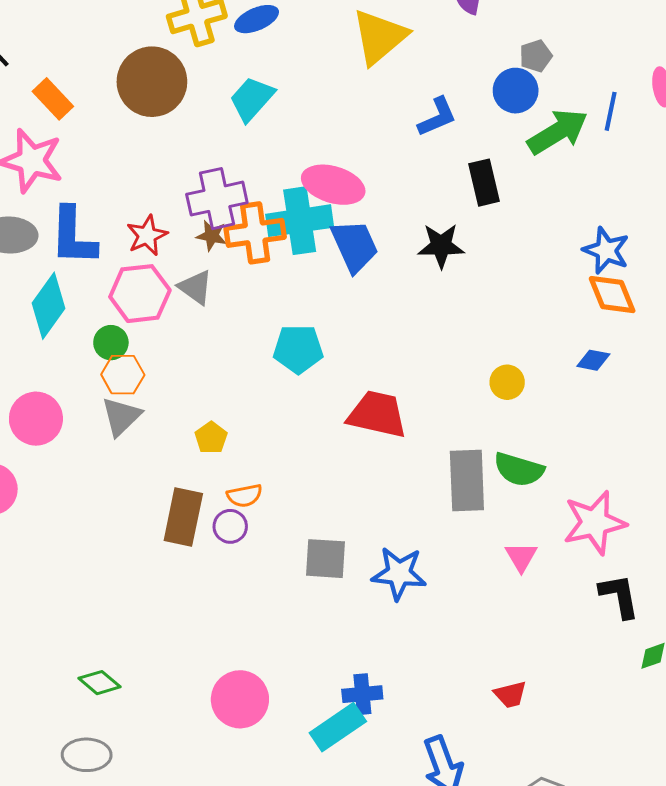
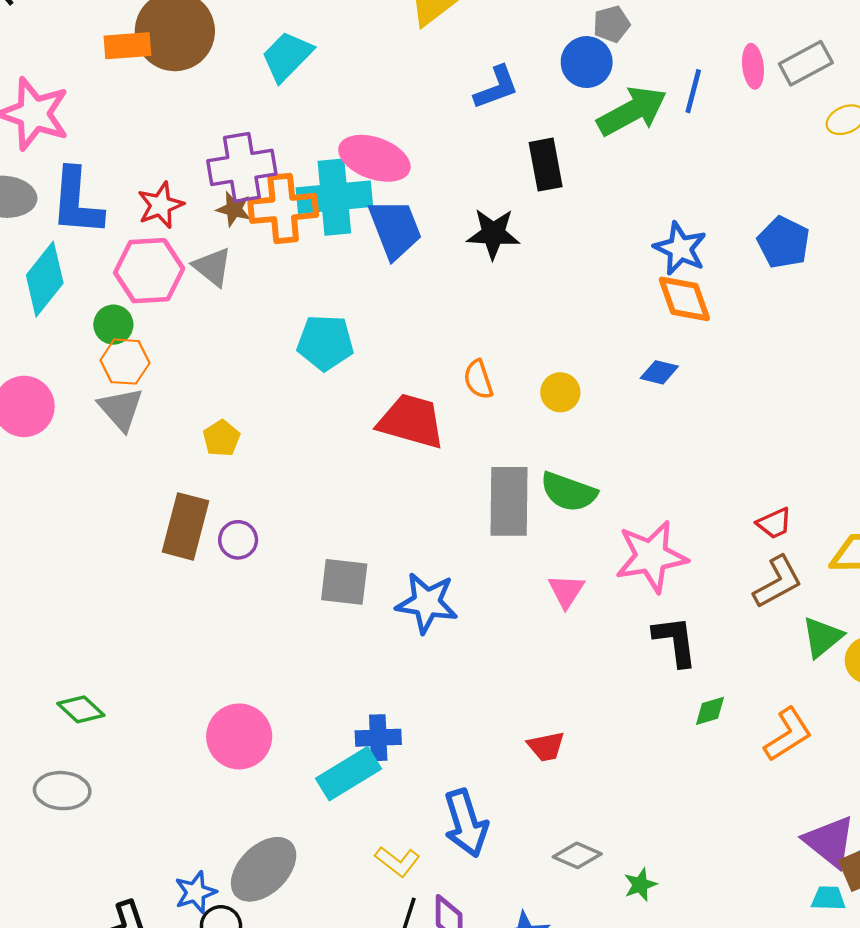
orange rectangle: (53, 99) -> (127, 46), moved, turned -54
gray triangle: (121, 416) -> (121, 409), turned -30
orange semicircle: (245, 496) -> (478, 379), moved, turned 80

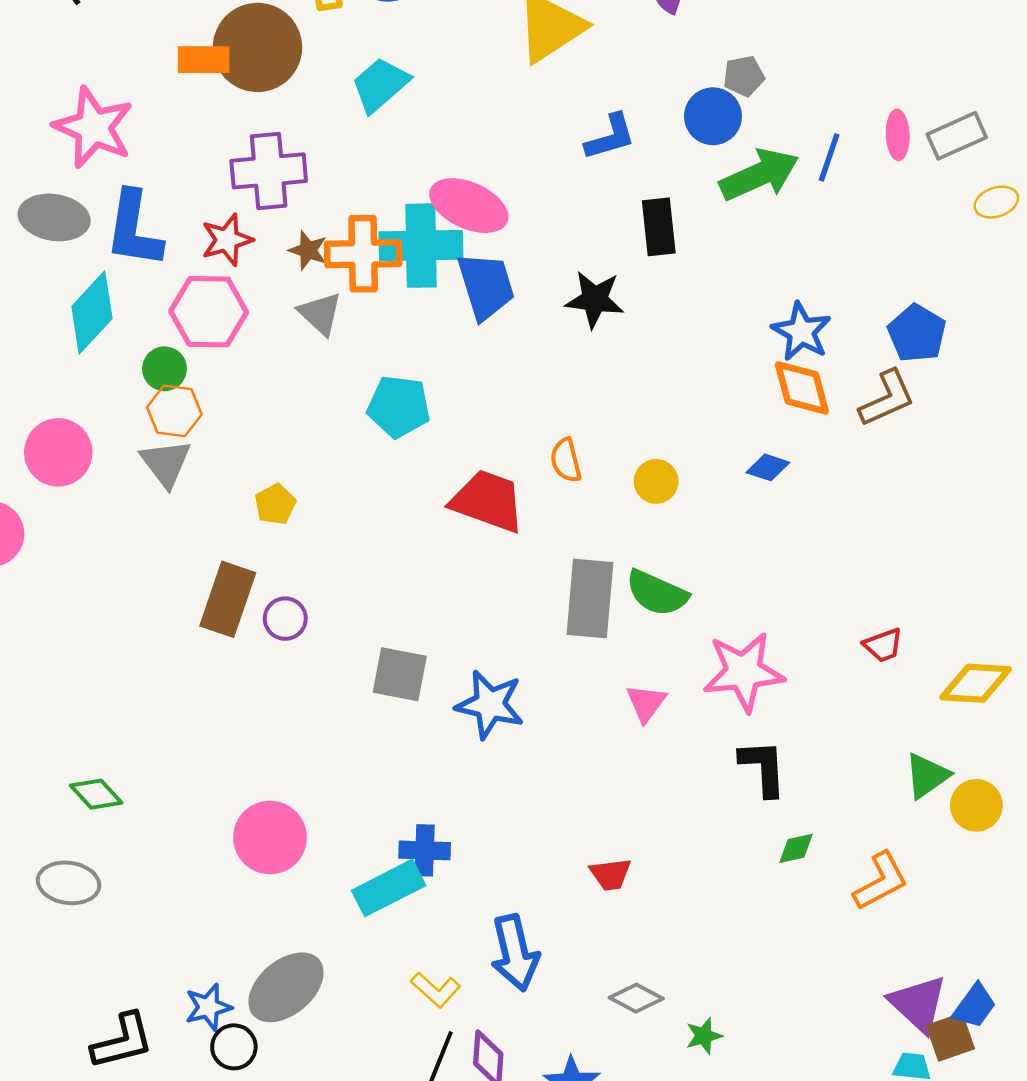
purple cross: (242, 167) -> (269, 171), moved
gray triangle: (212, 267) -> (320, 313), moved
brown L-shape: (778, 582) -> (887, 398), moved

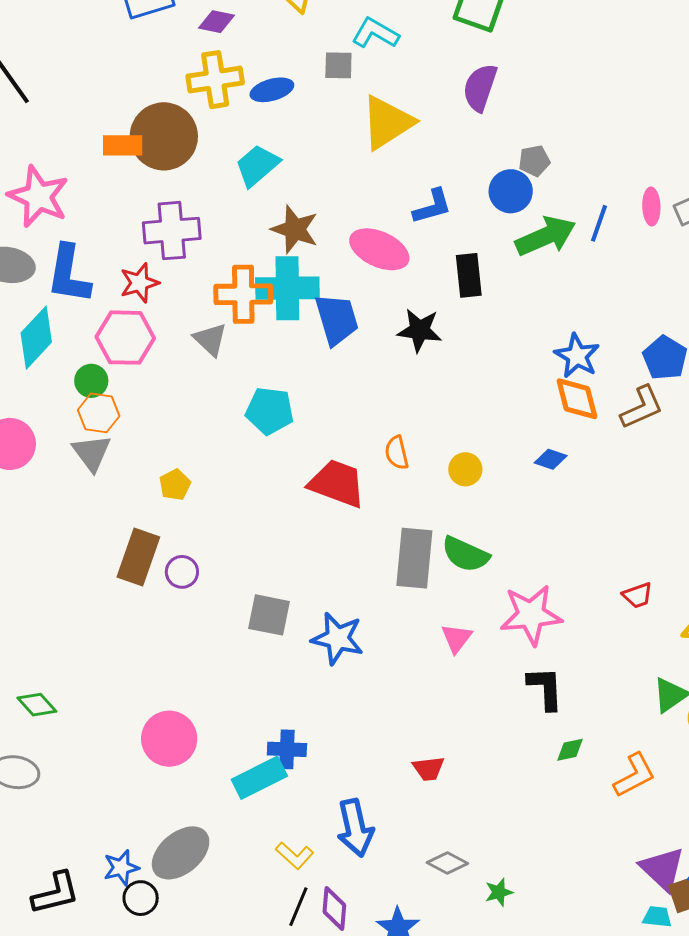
pink ellipse: (469, 206) -> (379, 249), moved
brown star: (308, 250) -> (295, 229), moved, size x1.6

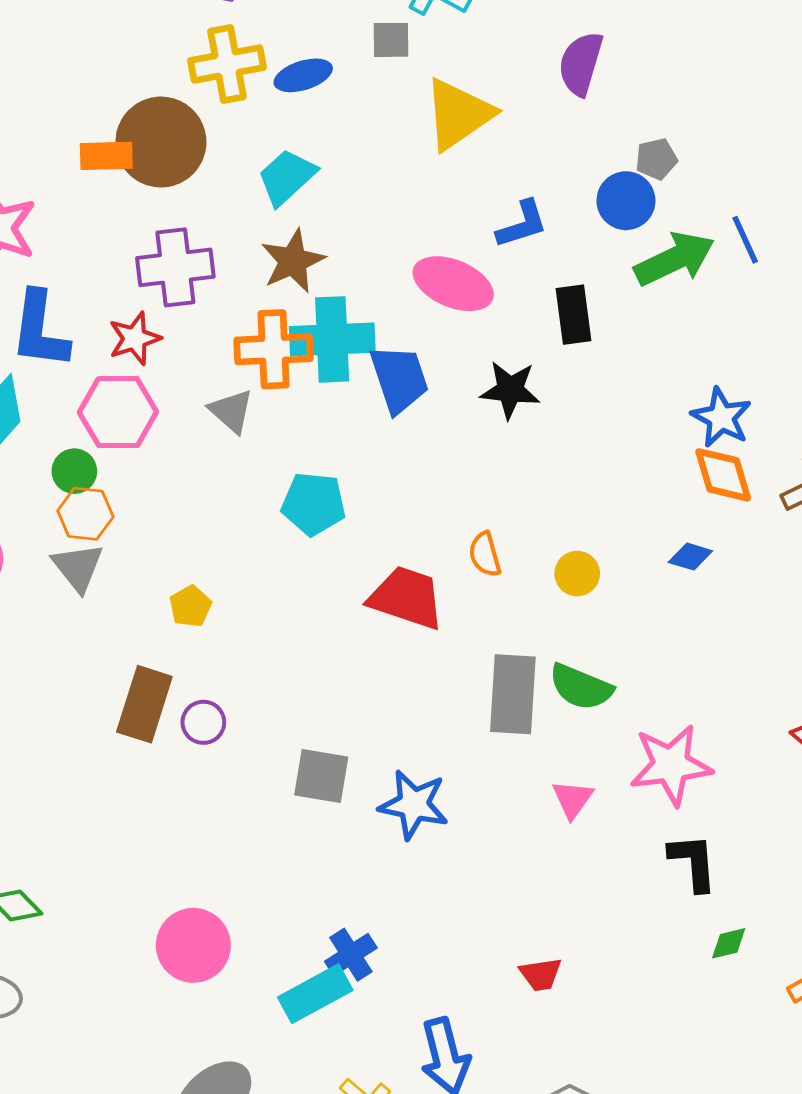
blue line: (599, 223) -> (745, 240), turned -42
brown star: (295, 229) -> (293, 261), moved, turned 30
blue cross: (287, 749) -> (351, 955), turned -33

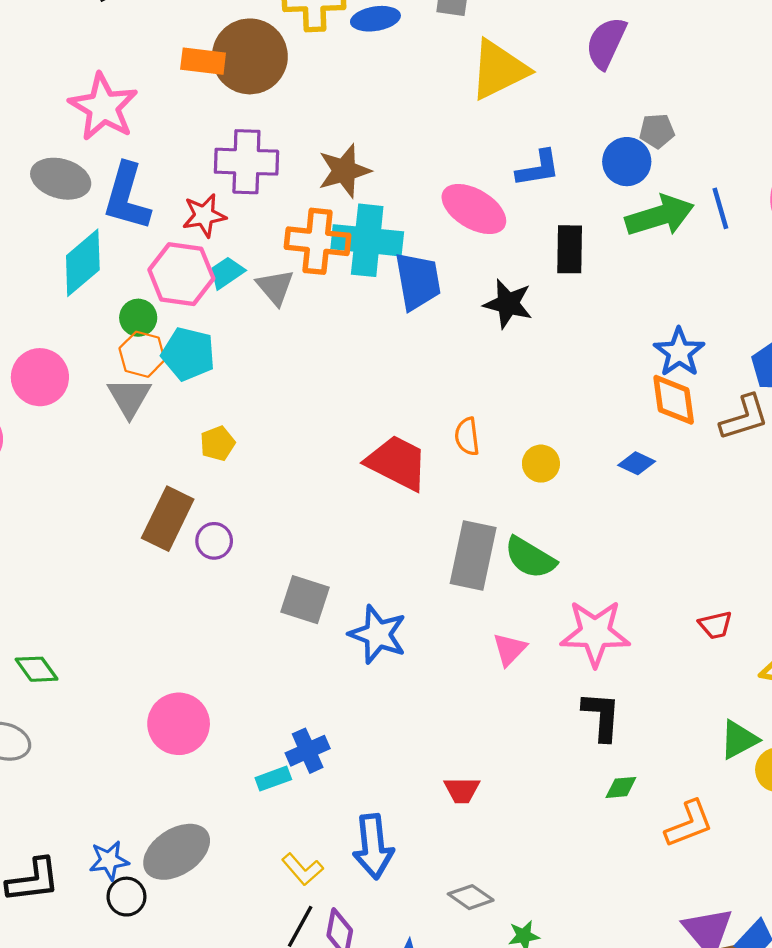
cyan trapezoid: (287, 177) -> (227, 273), moved, size x0.7
cyan pentagon: (314, 504) -> (188, 354), moved
cyan rectangle: (315, 994) -> (273, 779), size x0.6

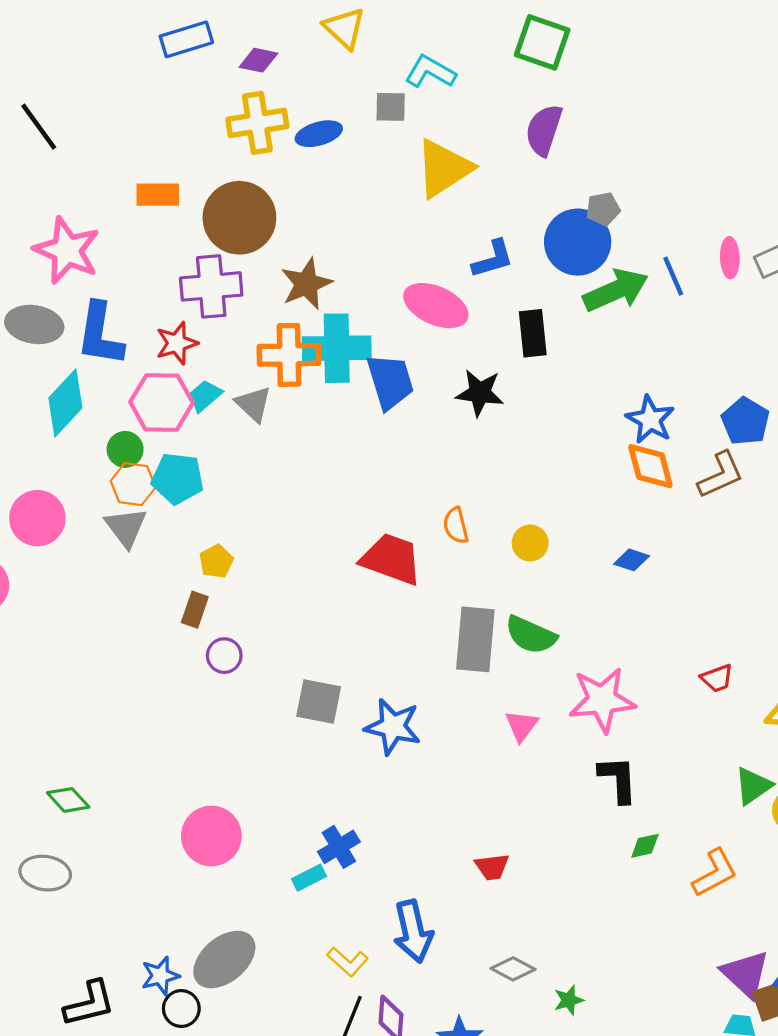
brown circle: (250, 56) -> (239, 218), moved
blue circle: (627, 162) -> (578, 242), size x1.4
blue diamond: (637, 463) -> (632, 560), moved
brown rectangle: (168, 519) -> (195, 610), moved, size x0.6

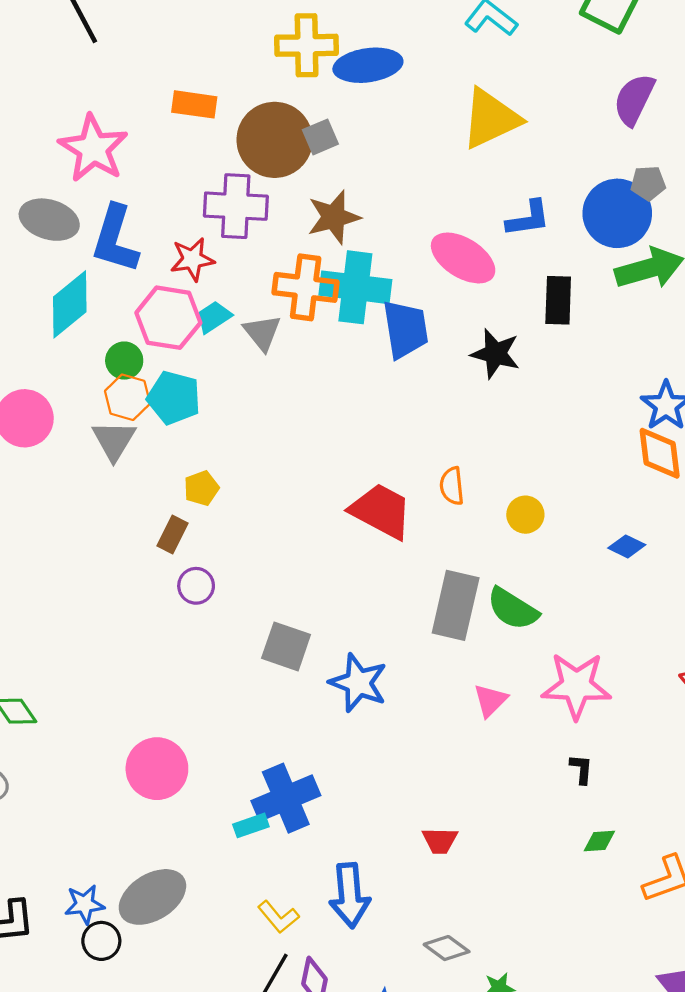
gray square: (391, 107) -> (320, 137), moved, turned -32
purple semicircle: (544, 130) -> (634, 99), moved
blue ellipse: (319, 134) -> (368, 65), size x1.4
black L-shape: (618, 779) -> (581, 769), size x0.6
blue cross: (339, 847) -> (286, 798), size x1.5

